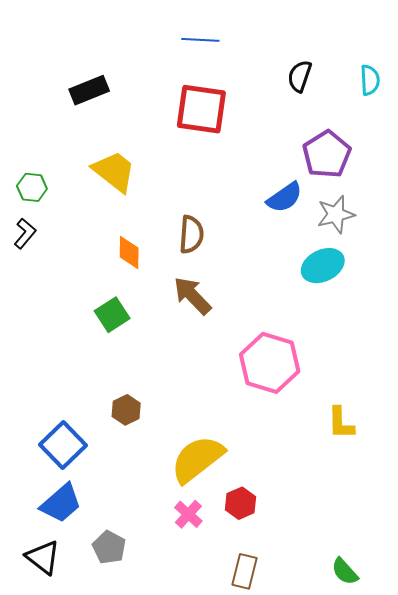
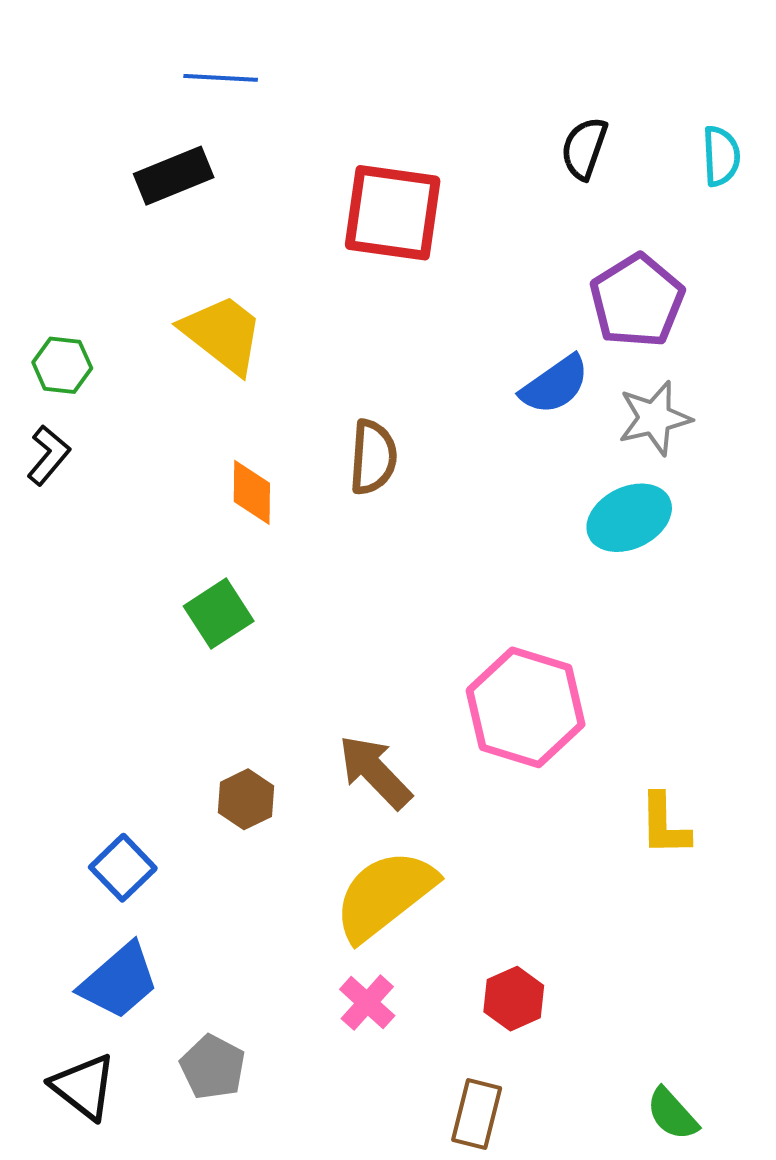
blue line: (200, 40) -> (221, 78), moved
brown arrow: (192, 296) -> (375, 772), moved
blue square: (63, 445) -> (123, 868), size x0.7
red hexagon: (240, 503) -> (514, 999), moved

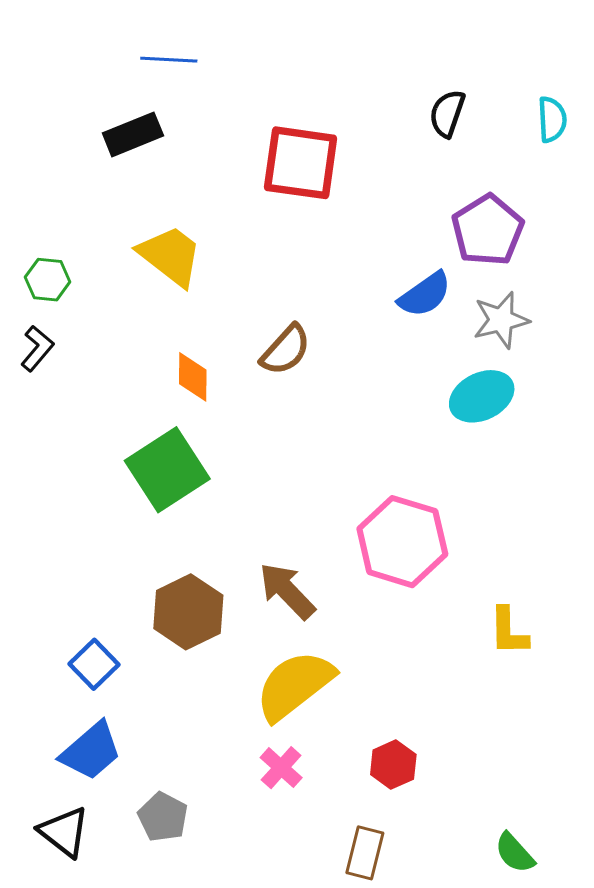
brown semicircle: (373, 457) -> (286, 350), turned 38
green square: (219, 614) -> (167, 470), size x1.6
brown hexagon: (246, 799) -> (188, 612), size x1.6

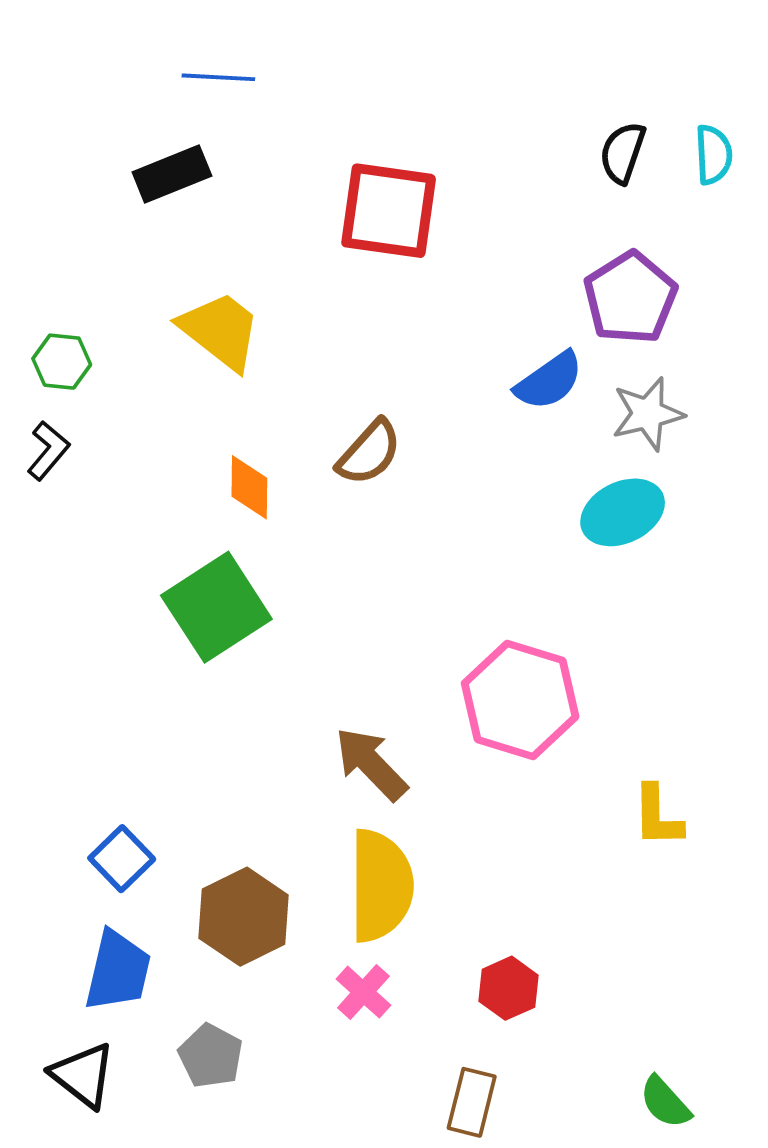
black semicircle: (447, 113) -> (623, 153), moved
brown hexagon: (188, 612) -> (244, 917), moved
yellow semicircle: (295, 685) -> (381, 886), turned 128
blue trapezoid: (91, 751) -> (118, 971), turned -36

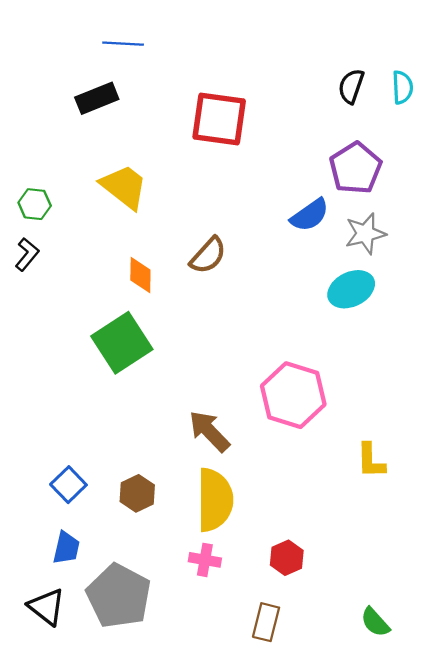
brown hexagon: (244, 917) -> (137, 493), moved, size x0.7
blue trapezoid: (118, 971) -> (66, 548), size x0.7
pink cross: (363, 992) -> (205, 560), turned -32
gray pentagon: (211, 1056) -> (119, 596), size x1.8

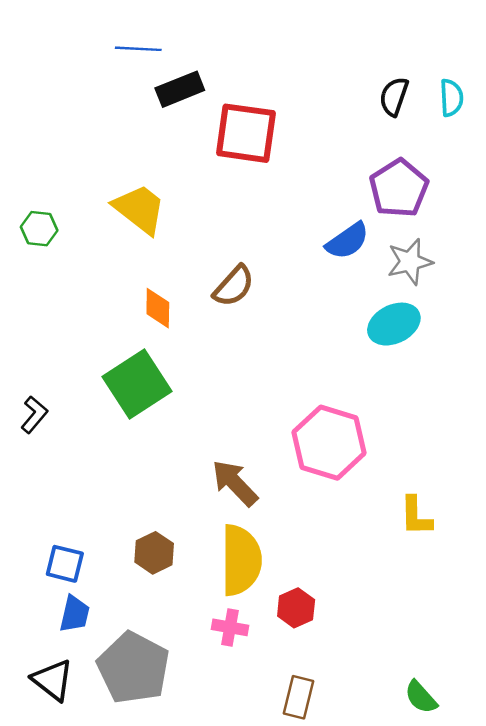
black rectangle: (97, 98) -> (180, 89), moved
black L-shape: (27, 254) -> (34, 415), moved
blue square: (68, 485) -> (65, 564), moved, turned -32
red hexagon: (287, 558) -> (296, 608), moved

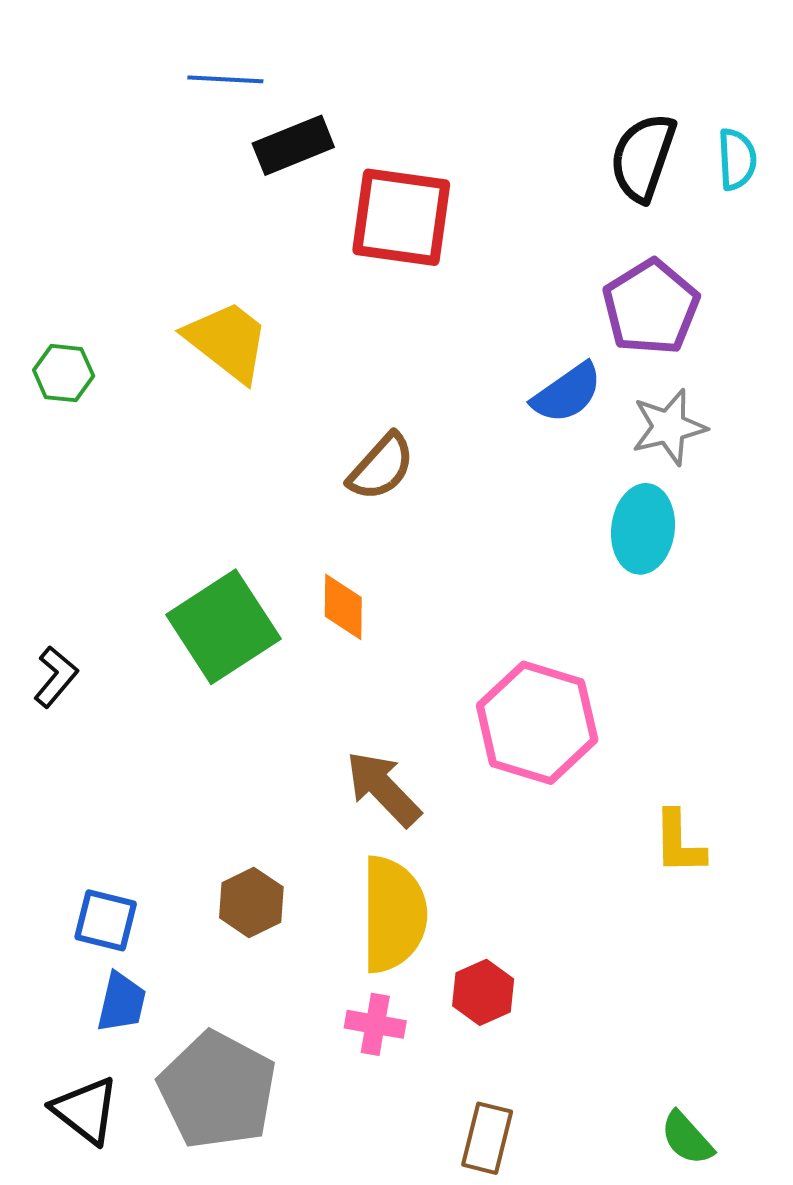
black semicircle: (394, 97) -> (643, 157), size x1.4
orange diamond: (158, 308) -> (343, 607), moved
cyan ellipse: (394, 324) -> (643, 529), turned -57

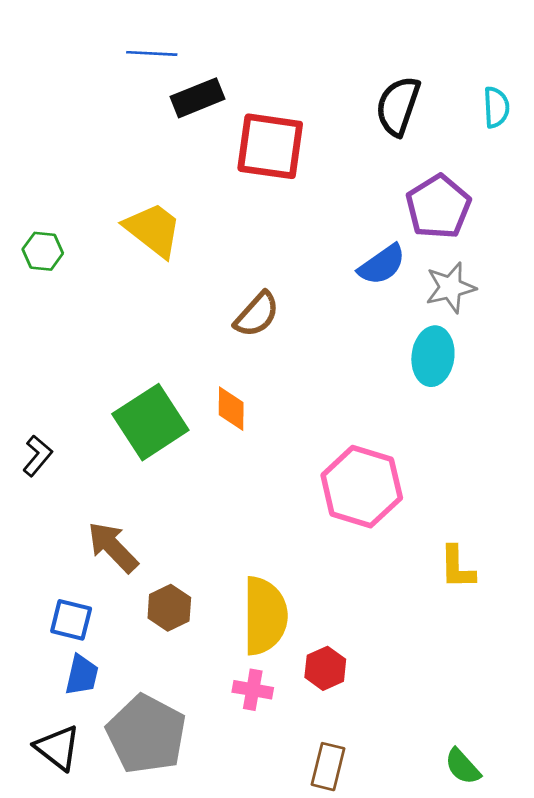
black semicircle: (643, 157) -> (398, 106), moved
brown arrow: (383, 789) -> (113, 547), moved

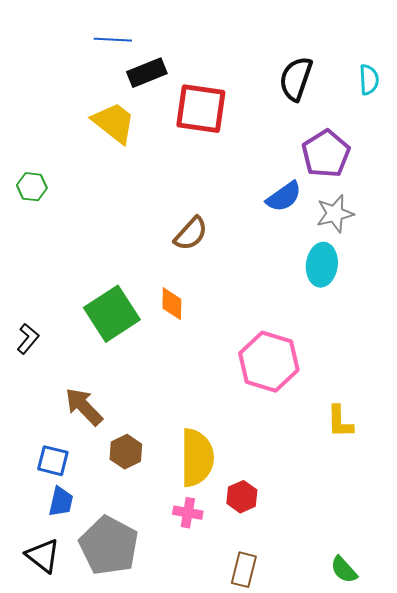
yellow trapezoid: (153, 230) -> (114, 123), moved

